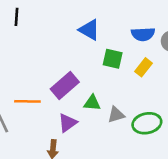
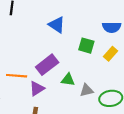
blue triangle: (89, 30) -> (57, 25), moved
purple triangle: (68, 123) -> (37, 89), moved

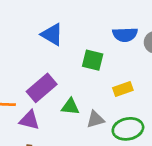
yellow rectangle: (111, 54) -> (123, 89), moved, turned 32
purple triangle: (37, 89) -> (29, 120), turned 49

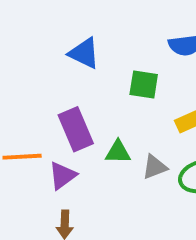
purple rectangle: (42, 88) -> (76, 129), turned -68
purple triangle: (29, 120) -> (62, 176), turned -45

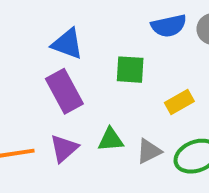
purple rectangle: (76, 129) -> (64, 91), moved
purple triangle: (62, 176) -> (64, 148), moved

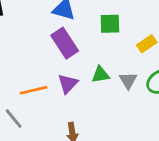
gray triangle: (149, 151) -> (128, 80), turned -30

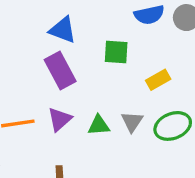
green triangle: (100, 75) -> (99, 125), moved

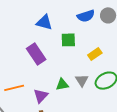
blue triangle: (63, 30) -> (44, 22), moved
purple triangle: (60, 119) -> (41, 96), moved

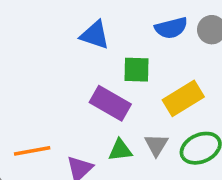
purple rectangle: (36, 54) -> (110, 103), moved, turned -30
yellow rectangle: (95, 54) -> (183, 98), size x1.5

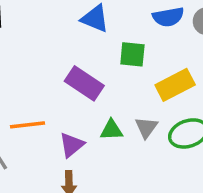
purple rectangle: (110, 103) -> (84, 83), moved

